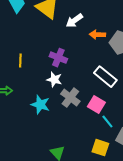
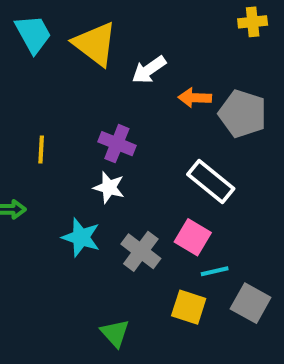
gray cross: (70, 98) -> (141, 251), moved
cyan line: (107, 122) -> (215, 271), turned -64
yellow square: (100, 148) -> (189, 307), moved

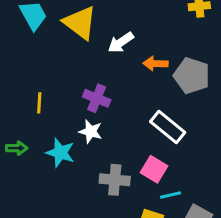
cyan star: (81, 237) -> (60, 153), moved
gray cross: (141, 251) -> (115, 180), turned -32

